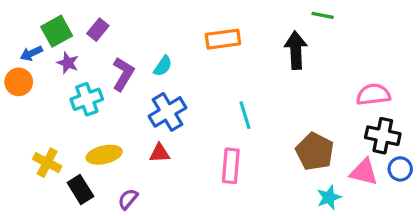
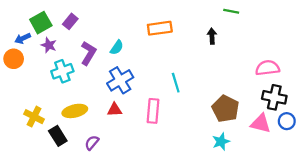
black arrow: (296, 50) -> (212, 36), size x0.6
pink rectangle: (231, 166) -> (153, 111), moved
cyan star: (329, 197) -> (221, 142), moved

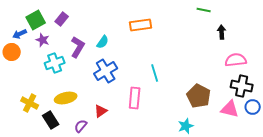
black arrow: (212, 36) -> (222, 32), moved
red triangle: (114, 110) -> (101, 111), moved, turned -32
cyan star: (221, 142) -> (186, 126), moved

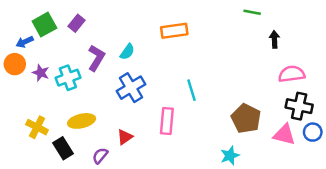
purple star: (43, 40) -> (41, 73), moved

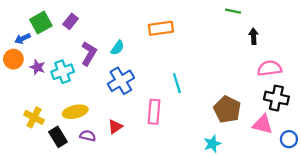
blue circle: (313, 132) -> (289, 139), moved
purple semicircle: (100, 156) -> (88, 136), moved, turned 63

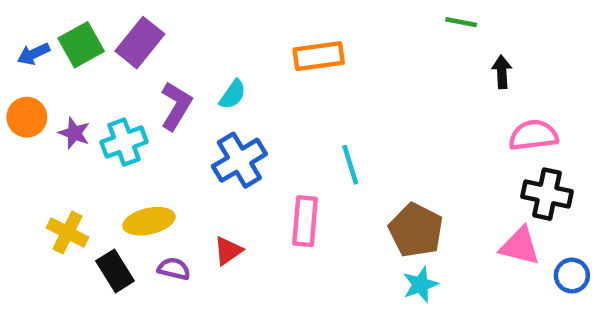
purple rectangle: (71, 21) -> (140, 43), size x1.5
blue arrow: (23, 39) -> (34, 54), moved
brown pentagon: (227, 109) -> (416, 230), moved

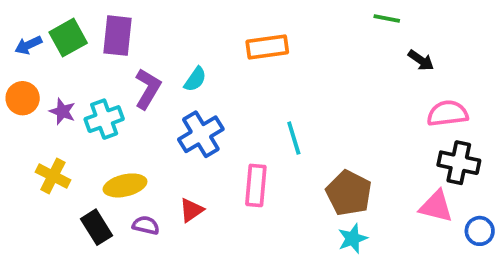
purple rectangle: (140, 43) -> (117, 36), turned -33
black arrow: (502, 72) -> (421, 60), turned 128
yellow cross: (68, 233) -> (53, 176), moved

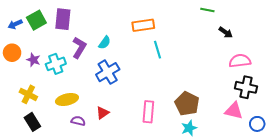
cyan line: (294, 138) -> (157, 50), moved
pink rectangle: (256, 185) -> (148, 112), moved
black rectangle: (97, 227) -> (32, 122), moved

